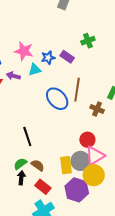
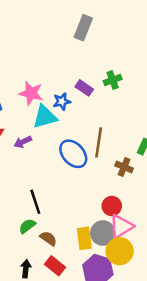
purple rectangle: (67, 57) -> (84, 88), moved
cyan triangle: (35, 70) -> (45, 117), size x1.5
purple arrow: (13, 76) -> (23, 142), moved, turned -40
green semicircle: (20, 164) -> (27, 226), moved
black arrow: (21, 178) -> (26, 269), moved

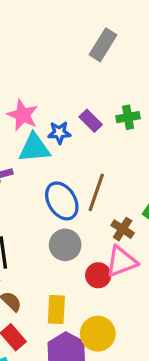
pink triangle: (121, 227) -> (121, 261), moved
gray circle: (103, 233) -> (65, 245), moved

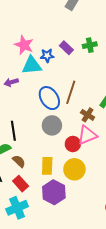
yellow circle: (98, 334) -> (74, 169), moved

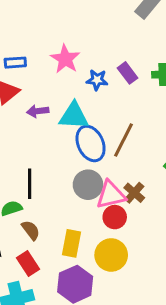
cyan triangle: (32, 65) -> (74, 116), moved
brown cross: (88, 115) -> (134, 193), moved
pink triangle: (87, 135) -> (111, 195), moved

